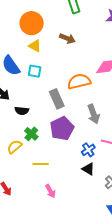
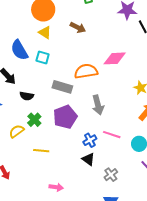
gray rectangle: (57, 99) -> (62, 87), turned -54
pink arrow: (50, 191) -> (56, 187), moved, turned -56

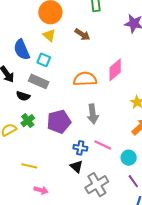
pink diamond: (115, 58) -> (115, 70), turned -45
gray rectangle: (62, 87) -> (39, 81), moved
blue cross: (90, 140) -> (80, 148), turned 32
yellow line: (41, 151) -> (29, 166), moved
gray cross: (111, 175) -> (97, 185), size x1.6

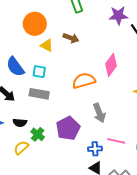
yellow triangle: (49, 35) -> (47, 45), moved
black semicircle: (23, 96) -> (20, 123), moved

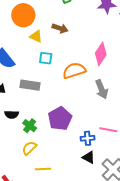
cyan square: (39, 72) -> (46, 58), moved
gray arrow: (99, 113) -> (102, 89), moved
yellow semicircle: (21, 148) -> (29, 148), moved

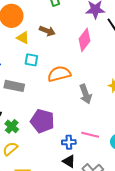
pink diamond: (101, 54) -> (85, 40), moved
purple pentagon: (60, 119) -> (42, 121), turned -30

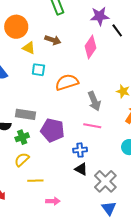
gray rectangle: (14, 86) -> (26, 114), moved
green cross: (12, 126) -> (22, 137), turned 32
pink line: (90, 135) -> (92, 126), moved

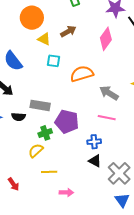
brown arrow: (53, 40) -> (68, 31), turned -49
gray arrow: (94, 101) -> (109, 93), turned 144
green cross: (22, 137) -> (45, 133), moved

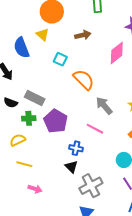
yellow triangle: (44, 39) -> (43, 34), moved
orange semicircle: (82, 74) -> (84, 80), turned 45
green cross: (45, 133) -> (29, 118), moved

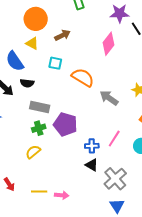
brown arrow: (83, 35) -> (62, 35), moved
black semicircle: (11, 103) -> (27, 83), moved
pink line: (95, 129) -> (114, 139), moved, turned -72
yellow line: (24, 164) -> (39, 191), moved

